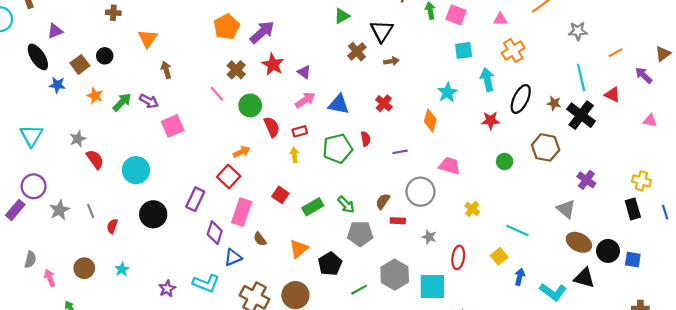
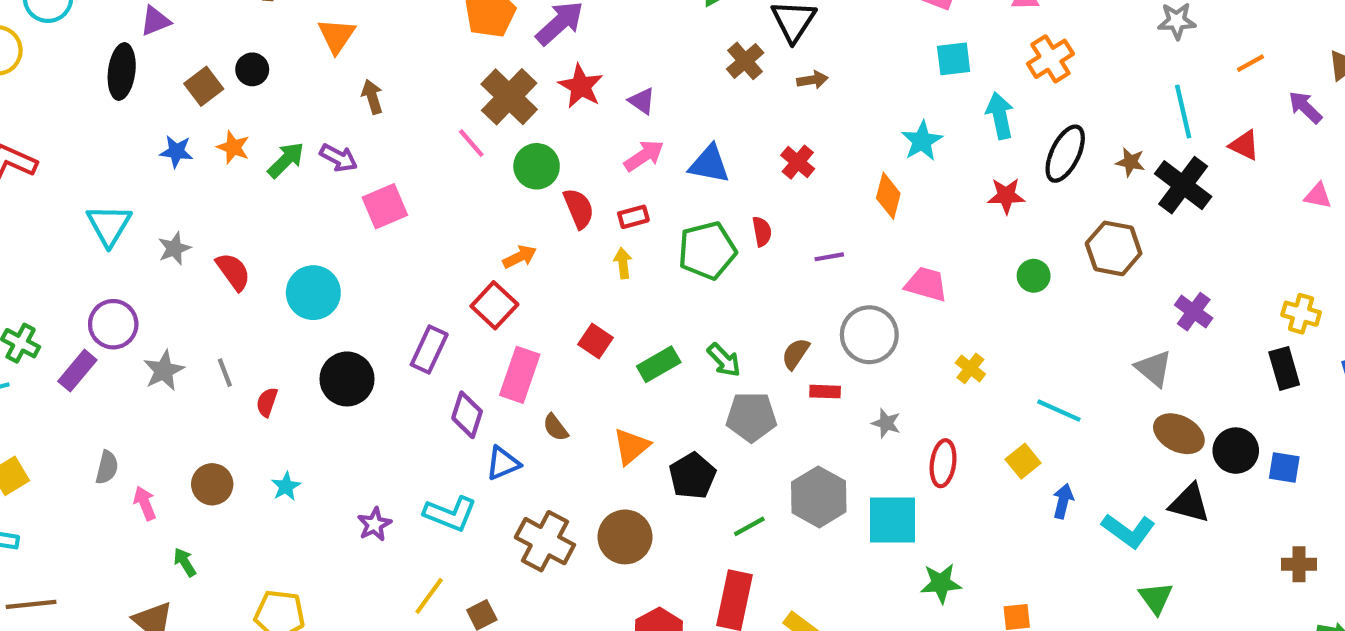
black ellipse: (38, 57) -> (122, 71), turned 40
brown cross: (236, 70) -> (509, 97), size x1.5
blue star: (57, 85) -> (176, 152), moved
gray star: (78, 139) -> (174, 248), moved

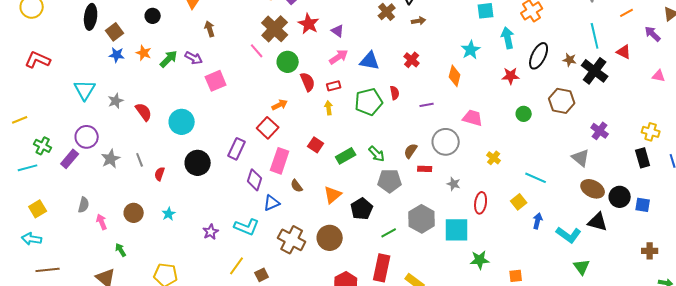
brown square: (204, 86) -> (115, 32), moved

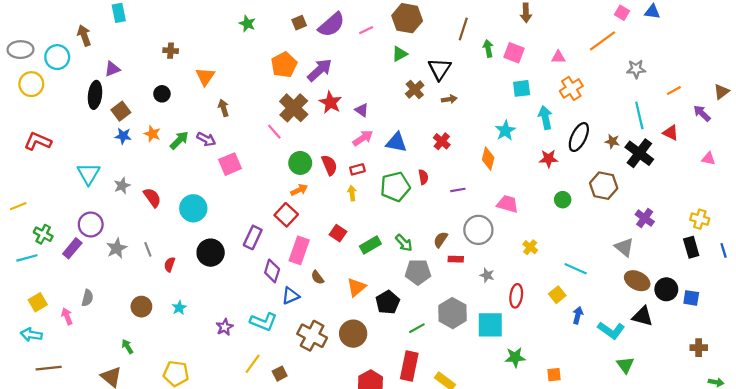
green circle: (288, 62) -> (300, 163), moved
pink arrow: (102, 222) -> (67, 316), moved

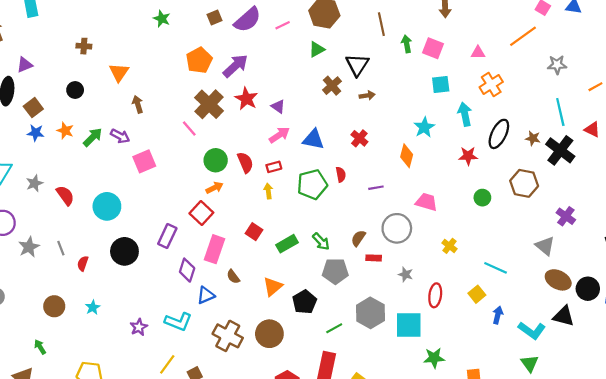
brown line: (463, 29) -> (381, 24), turned -30
green triangle: (625, 365) -> (530, 363), moved

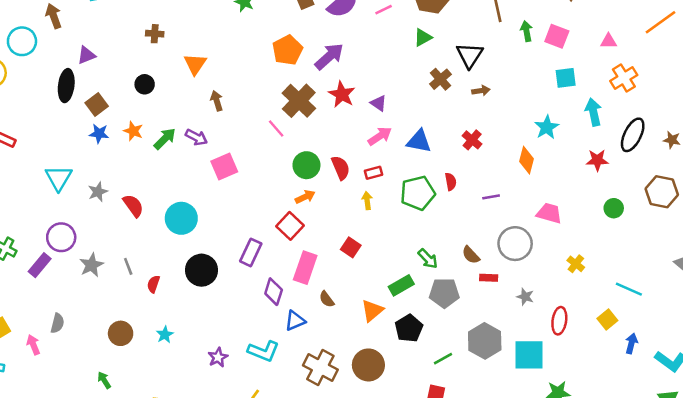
brown semicircle: (358, 238) -> (471, 255), turned -77
green rectangle: (287, 244) -> (401, 285), moved

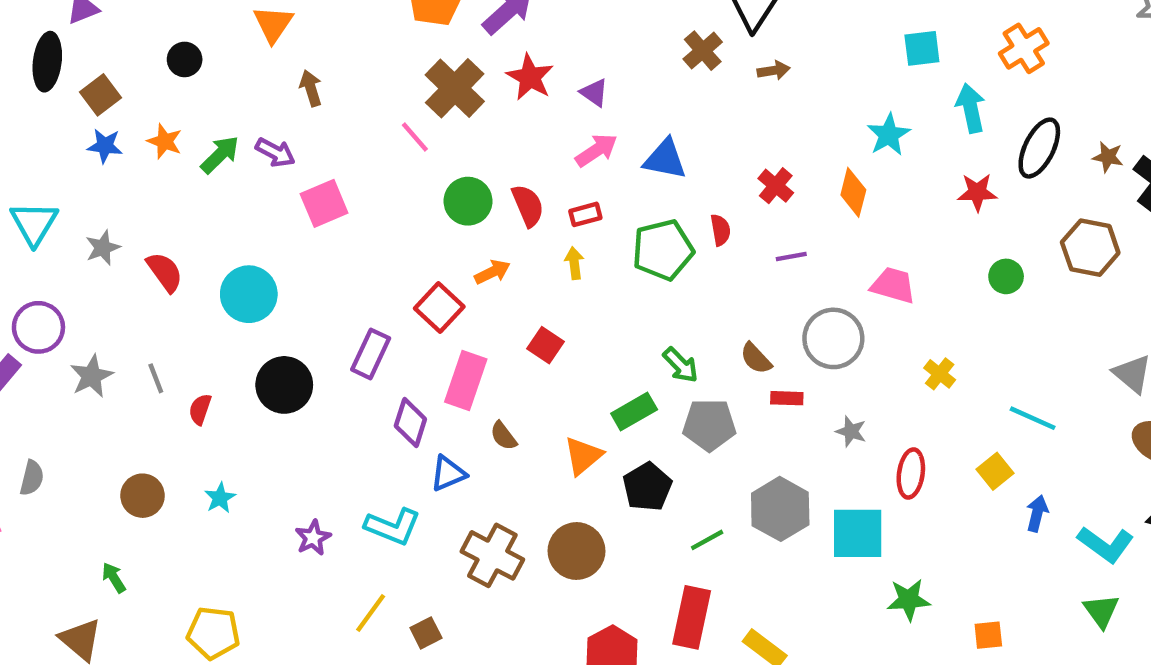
red cross: (472, 140) -> (776, 186), moved
orange arrow: (305, 197) -> (492, 272), moved

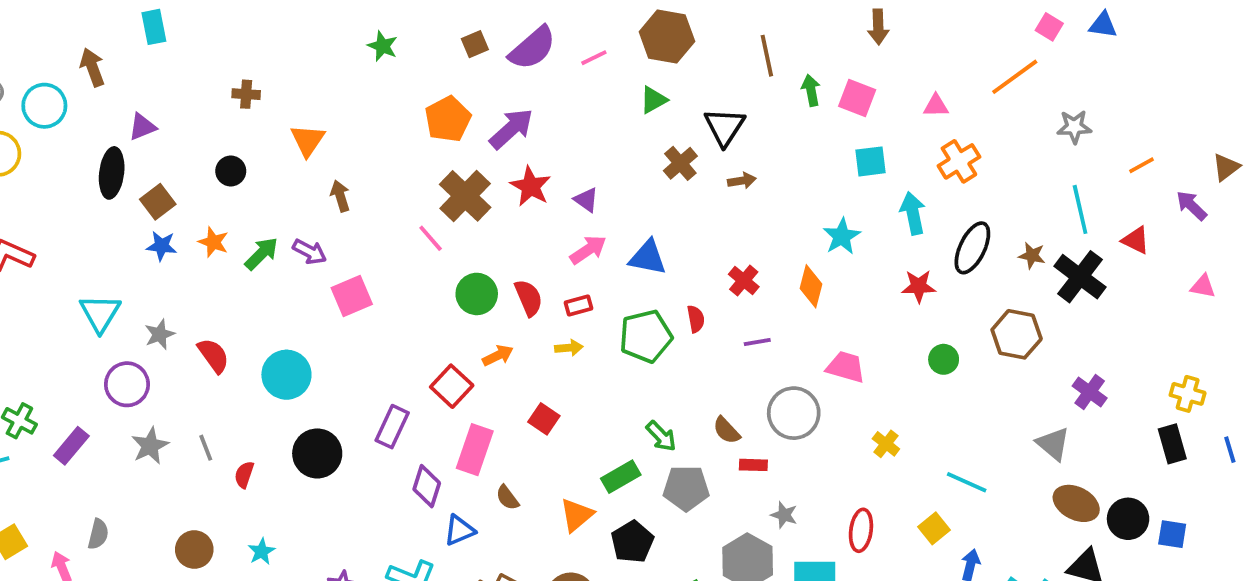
yellow arrow: (574, 263) -> (569, 348), turned 92
purple circle: (38, 327) -> (127, 384), moved
gray star: (851, 431) -> (784, 515), moved

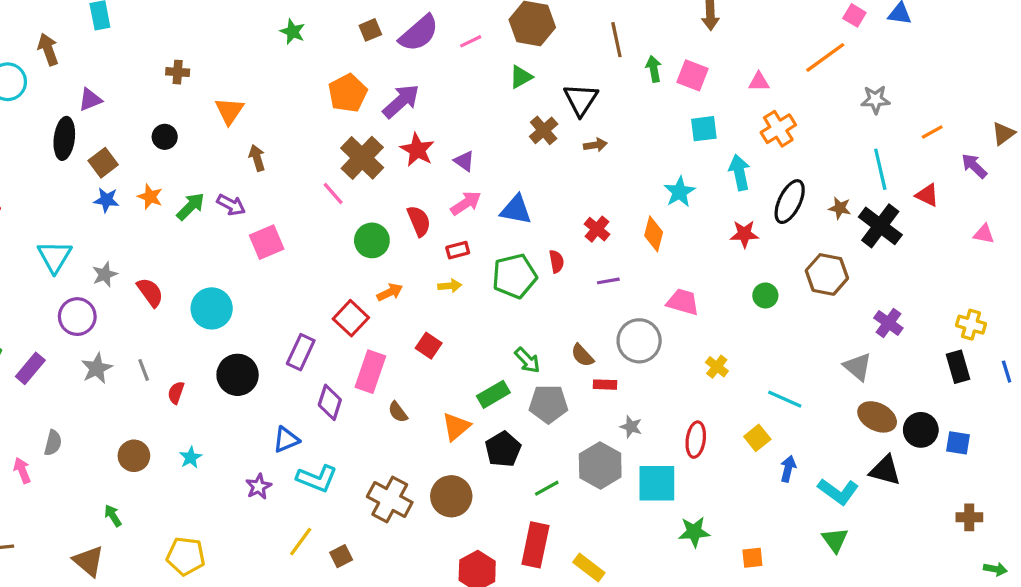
red semicircle: (529, 298) -> (419, 221), moved
blue triangle: (459, 530) -> (286, 440), moved

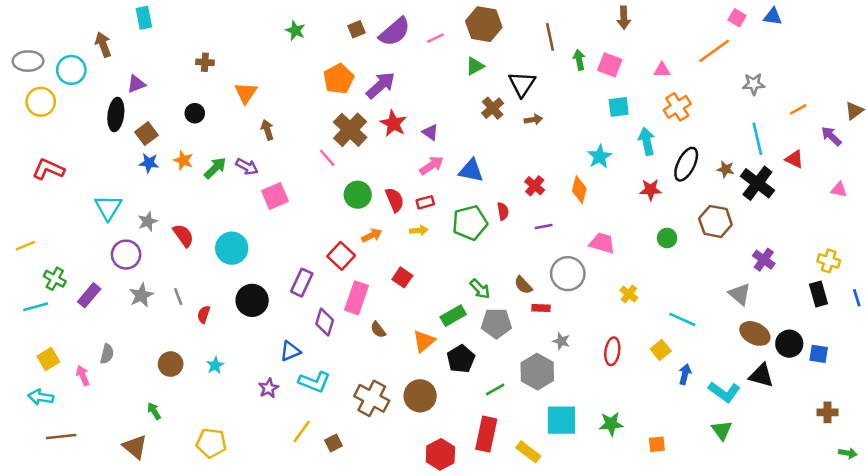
red semicircle: (419, 221) -> (395, 200), moved
cyan square: (657, 483) -> (561, 420), moved

